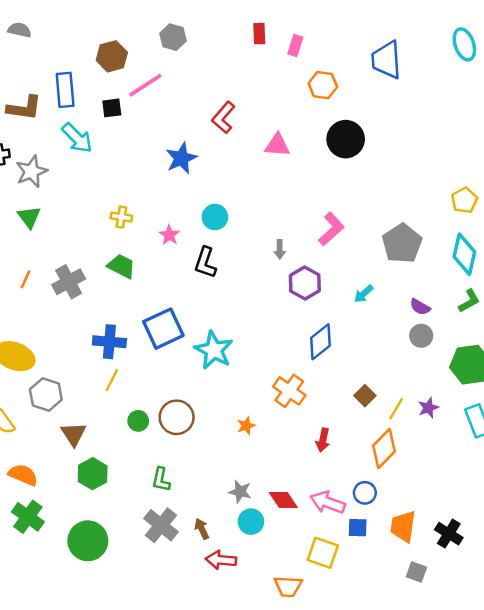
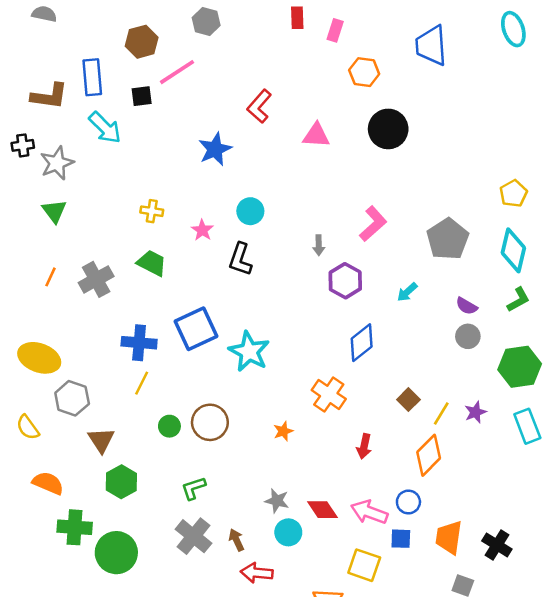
green L-shape: (161, 480) -> (193, 488), turned 60
green cross: (28, 517) -> (75, 527), moved, turned -32

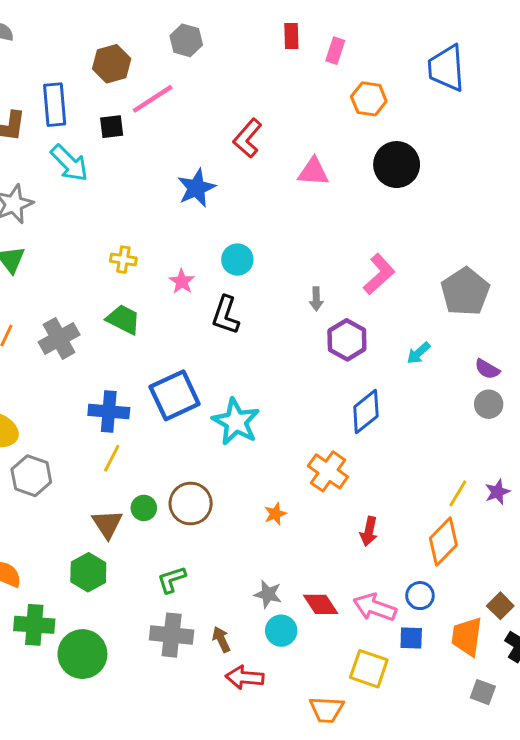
brown square: (408, 400) -> (500, 606), moved
brown triangle: (101, 440) -> (107, 524), moved
gray cross: (193, 536) -> (172, 635), turned -33

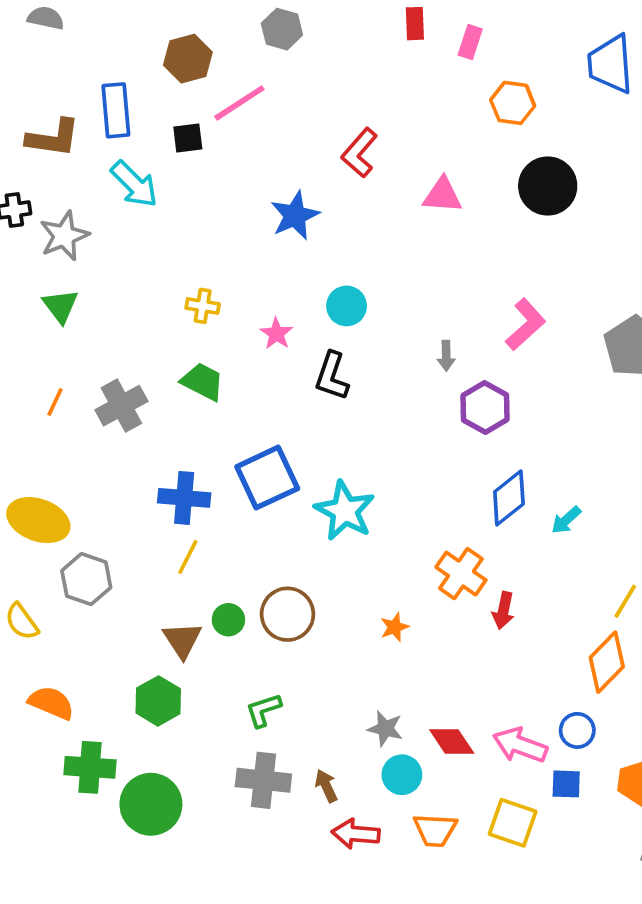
cyan arrow: (419, 353) -> (566, 520), moved
red arrow: (369, 531) -> (503, 610), moved
orange trapezoid: (326, 710) -> (435, 830), moved

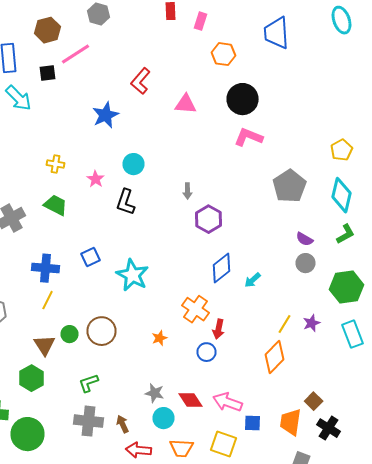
pink L-shape: (526, 324) -> (248, 137), moved, turned -116
blue square: (267, 478) -> (90, 257), size x0.6
blue circle: (577, 730) -> (206, 352), moved

